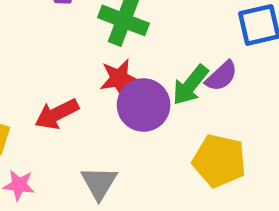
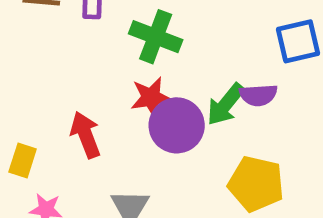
purple semicircle: (221, 76) -> (258, 95), turned 39
red arrow: (57, 114) -> (86, 135), turned 96

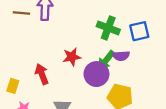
green cross: (156, 37) -> (108, 28), moved
purple circle: (177, 125) -> (96, 74), moved

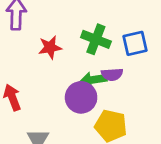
red star: (72, 57) -> (50, 47), moved
green arrow: (106, 60) -> (93, 80), turned 42

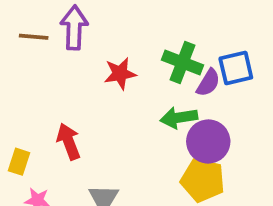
purple semicircle: (112, 74) -> (208, 83), moved, turned -55
purple circle: (81, 97) -> (208, 141), moved

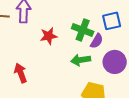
blue square: (236, 68) -> (112, 21), moved
purple circle: (208, 141) -> (115, 62), moved

